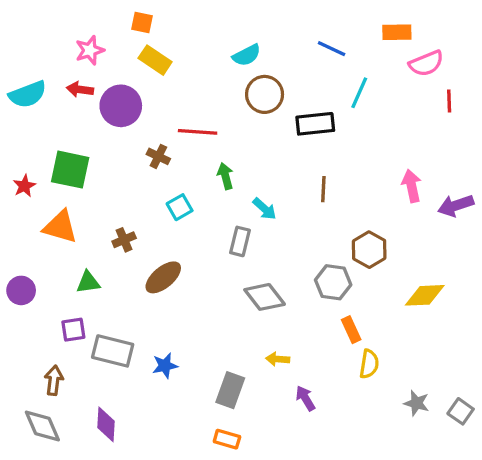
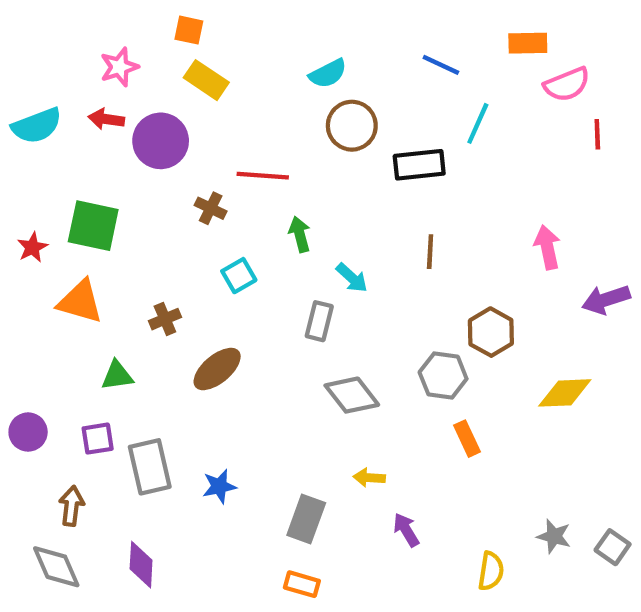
purple arrow: (456, 205) -> (606, 299), moved
purple circle: (21, 290) -> (28, 432), moved
gray rectangle: (113, 351) -> (150, 467), turned 63
yellow semicircle: (369, 364) -> (491, 571), moved

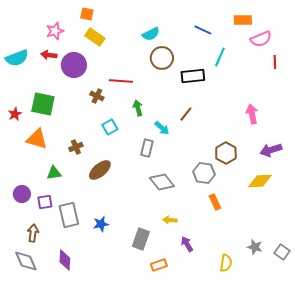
brown line: (430, 252) -> (186, 114), moved, turned 35
purple arrow: (606, 299) -> (271, 150), moved
purple circle: (28, 432) -> (22, 194), moved
orange rectangle: (302, 584) -> (159, 265), moved, turned -35

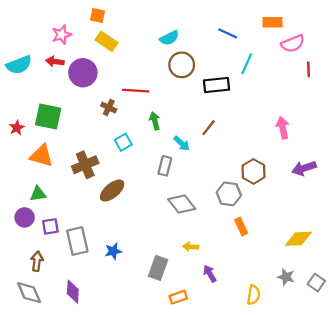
brown cross: (76, 147) -> (85, 165), size x1.6
green triangle: (54, 173) -> (38, 194), moved
yellow diamond: (260, 181) -> (298, 239), moved

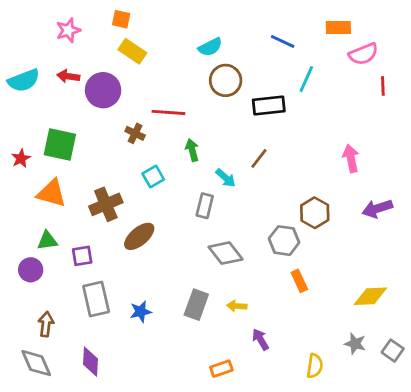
pink star: (62, 35) -> (68, 30), moved
purple square: (50, 226) -> (82, 256), moved
gray rectangle: (158, 268) -> (196, 305), moved

